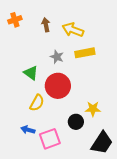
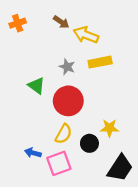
brown arrow: (46, 25) -> (61, 22), moved, turned 136
yellow semicircle: (37, 103) -> (64, 134), moved

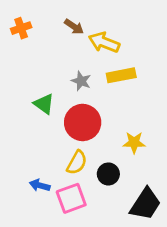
yellow star: (109, 128) -> (134, 143), moved

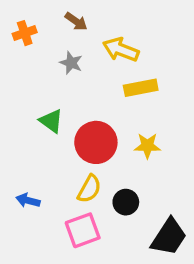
brown arrow: (74, 27) -> (76, 21), moved
gray star: (81, 81) -> (71, 63), moved
yellow star: (134, 143) -> (147, 146), moved
blue arrow: (40, 185) -> (28, 200), moved

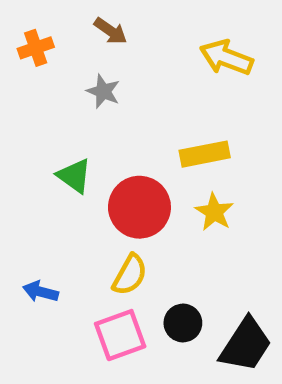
yellow arrow: (121, 50) -> (226, 58), moved
yellow rectangle: (141, 88) -> (205, 154), moved
yellow star: (147, 146) -> (214, 212), turned 30
black circle: (126, 202) -> (183, 323), moved

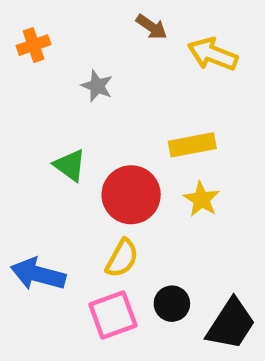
brown arrow: (111, 31) -> (151, 27), moved
blue arrow: (41, 292) -> (38, 274), size x1.6

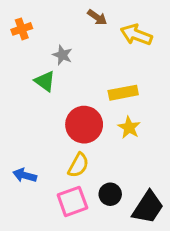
green triangle: (70, 165) -> (45, 81), moved
blue arrow: (38, 274) -> (25, 175), size x0.7

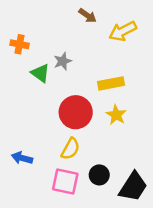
orange cross: (22, 29) -> (19, 44), moved, turned 30
yellow arrow: (136, 35) -> (123, 31), turned -48
gray star: (62, 55) -> (63, 61), moved, turned 30
pink square: (72, 201) -> (65, 181), turned 32

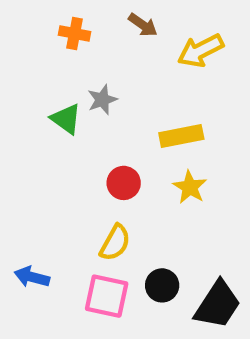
orange cross: (19, 44) -> (75, 33), moved
red circle: (76, 112) -> (124, 183), size x0.6
blue arrow: (22, 158) -> (32, 277), moved

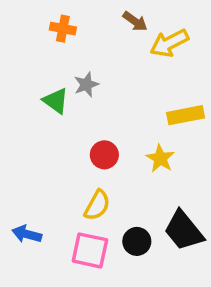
brown arrow: (143, 25) -> (135, 21), moved
yellow rectangle: (181, 136) -> (186, 115), moved
black trapezoid: (218, 305) -> (184, 231), moved, turned 108

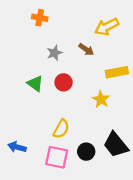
brown arrow: (135, 21) -> (86, 49), moved
green triangle: (56, 101) -> (35, 84), moved
red circle: (104, 155) -> (64, 82), moved

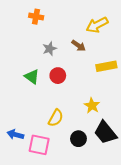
yellow star: (101, 99) -> (92, 106), moved
pink square: (57, 157) -> (39, 145), moved

